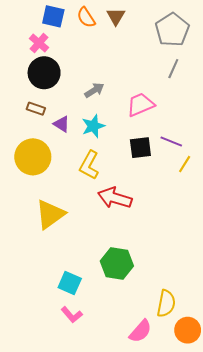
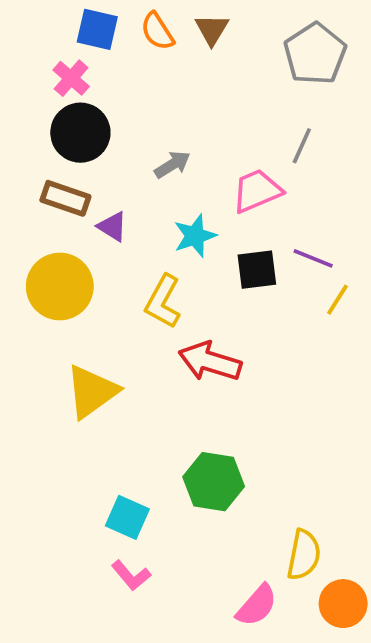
gray line: (173, 69) -> (302, 146), moved
brown rectangle: (36, 109) -> (65, 198), size x1.4
cyan star: (93, 126) -> (195, 236), moved

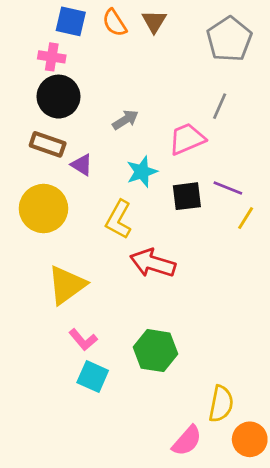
pink cross: (71, 78) -> (52, 57), turned -32
pink L-shape: (131, 575) -> (83, 340), moved

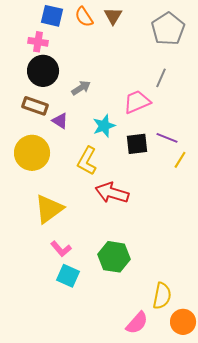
gray arrow: (125, 120) -> (81, 88), moved

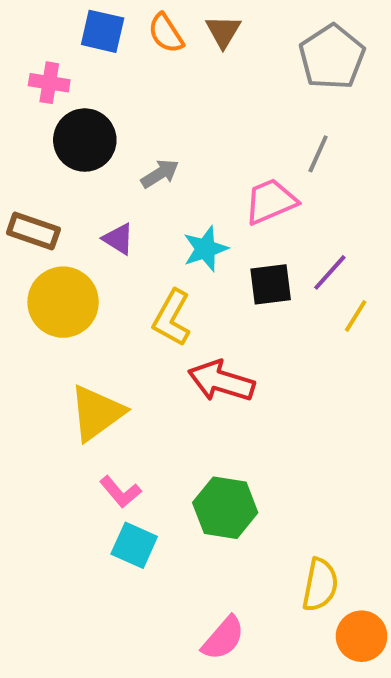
pink cross: (38, 42) -> (49, 83), moved
brown rectangle: (35, 106) -> (33, 231), moved
purple line: (167, 138) -> (330, 272), turned -70
pink semicircle: (137, 323) -> (223, 638), moved

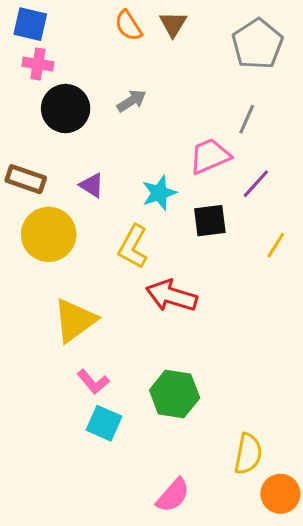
blue square: (103, 31) -> (30, 24), moved
gray arrow: (160, 174) -> (132, 101), moved
purple line: (330, 272) -> (256, 184), moved

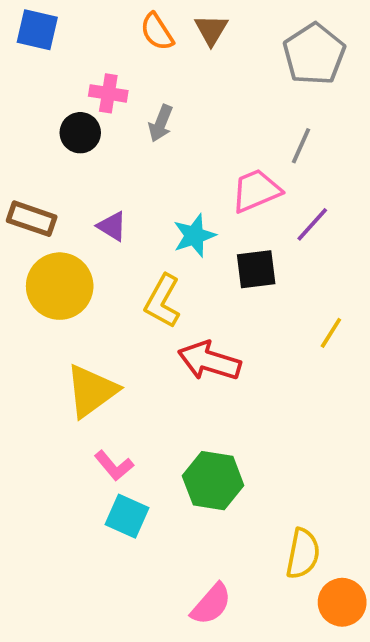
pink cross: (38, 64) -> (108, 93), moved
gray arrow: (132, 101) -> (161, 123), turned 144
black circle: (66, 109) -> (80, 133), size x0.7
yellow line: (276, 245) -> (331, 333), moved

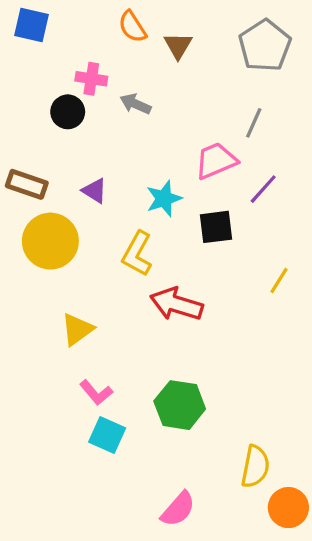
brown triangle: (211, 30) -> (178, 46), moved
gray arrow: (161, 123) -> (136, 104), turned 92
yellow triangle: (91, 391) -> (77, 329), size x0.7

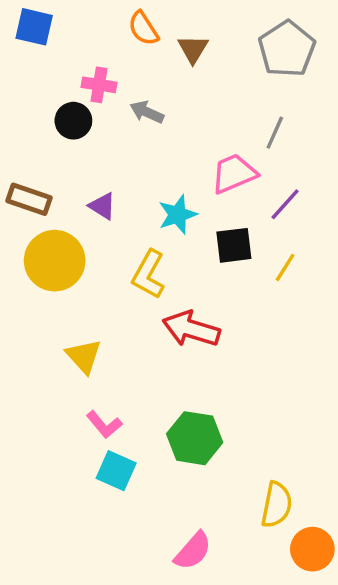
yellow line: (279, 280) -> (285, 267), moved
yellow triangle: (77, 329) -> (84, 356), turned -36

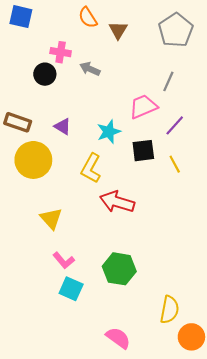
yellow line: (285, 267) -> (175, 164), turned -60
pink semicircle: (193, 551) -> (118, 338), turned -95

